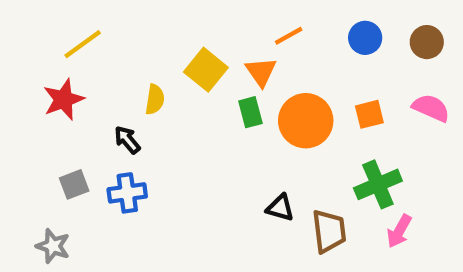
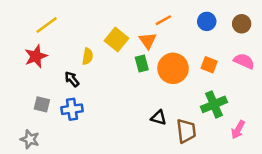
orange square: (369, 114) -> (209, 65), turned 35
gray square: (74, 184) -> (42, 104), turned 35
pink arrow: (399, 231) -> (238, 130), moved

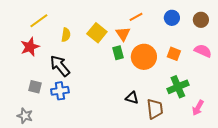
yellow semicircle: (88, 56) -> (66, 35), moved
black arrow: (72, 79) -> (60, 66), size x1.6

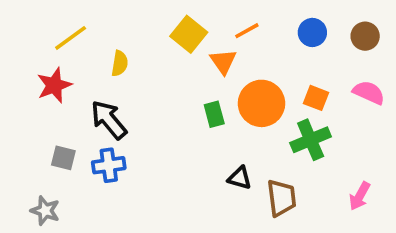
yellow square: (97, 33) -> (189, 34), moved
green rectangle: (118, 53) -> (214, 114), moved
green cross: (178, 87) -> (311, 140), moved

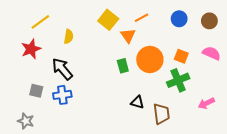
pink arrow: (360, 196) -> (206, 103), moved, turned 35

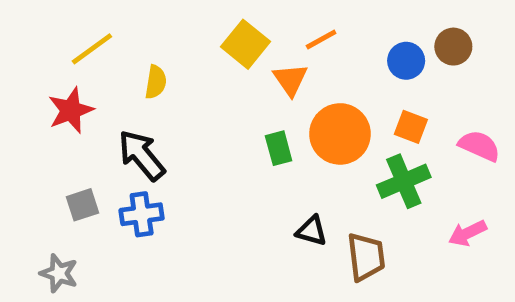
blue circle: (179, 19) -> (406, 61), moved
brown circle: (209, 21) -> (453, 47), moved
pink semicircle: (211, 53) -> (479, 146), moved
gray square: (36, 91) -> (83, 205), turned -32

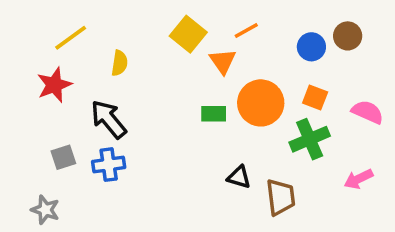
green rectangle: (279, 148) -> (214, 114), turned -75

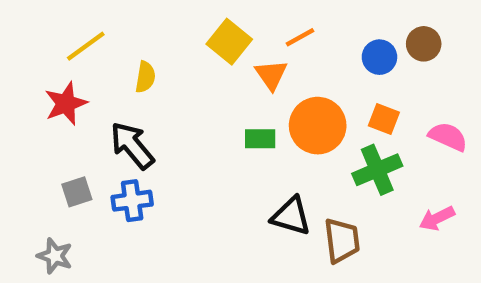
black triangle: (239, 177) -> (291, 216), size x1.4

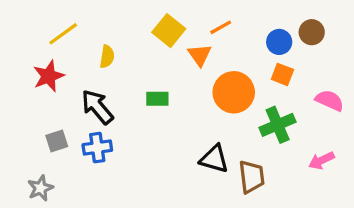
orange square: (384, 119) -> (282, 74), moved
green rectangle: (260, 139) -> (157, 99), moved
gray star: (55, 256) -> (40, 188), turned 30

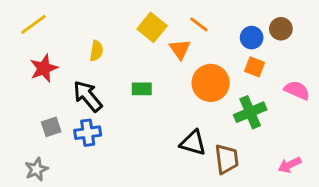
orange line: (221, 27) -> (199, 24), turned 66
yellow line: (63, 34) -> (34, 24), moved
pink arrow: (321, 161) -> (290, 165), moved

